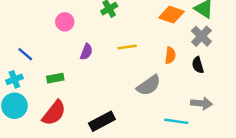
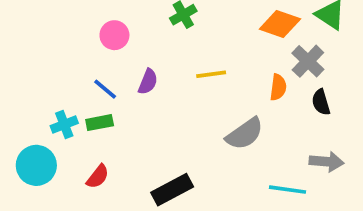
gray cross: (201, 36) -> (308, 61), moved
blue line: (25, 54) -> (105, 89), moved
cyan cross: (14, 79) -> (64, 124), moved
red semicircle: (54, 113) -> (98, 177), size x0.6

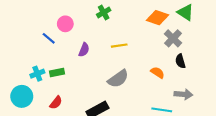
orange semicircle: (278, 87) -> (158, 73), moved, turned -64
blue line: (105, 89) -> (49, 38), moved
gray semicircle: (245, 134) -> (118, 79), moved

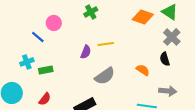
gray cross: (173, 38) -> (172, 37), moved
purple semicircle: (84, 50) -> (86, 52), moved
cyan cross: (37, 74) -> (27, 62), moved

